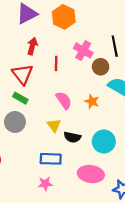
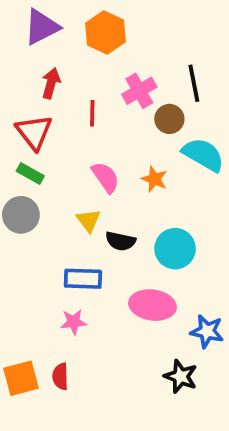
pink cross: (83, 50) -> (139, 91), turned 30

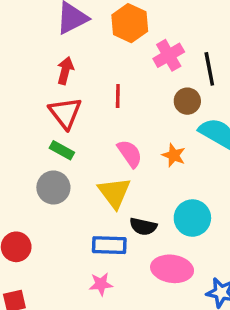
red arrow: (51, 83) -> (65, 71), moved
pink cross: (139, 91) -> (169, 55), moved
yellow triangle: (89, 220) -> (114, 193), size x1.5
black semicircle: (121, 241) -> (143, 226), moved

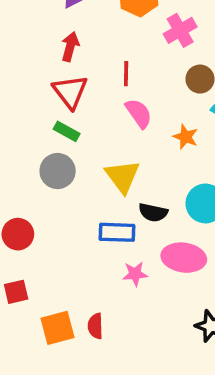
pink semicircle: (130, 154) -> (139, 113), moved
pink star: (101, 284) -> (135, 274), moved

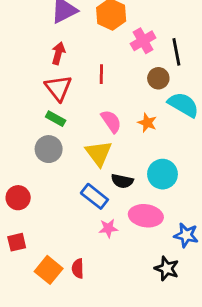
pink semicircle: (139, 113) -> (111, 121), moved
blue rectangle: (117, 232) -> (94, 196), turned 36
orange square: (58, 328) -> (49, 270), turned -36

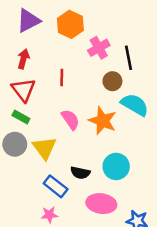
orange star: (147, 123) -> (103, 121), size x1.6
yellow triangle: (99, 153) -> (44, 148), moved
pink star: (108, 228) -> (49, 215), moved

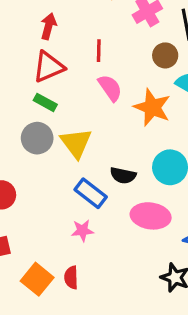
red triangle: (23, 90) -> (48, 67), turned 45
pink semicircle: (70, 120) -> (110, 88), moved

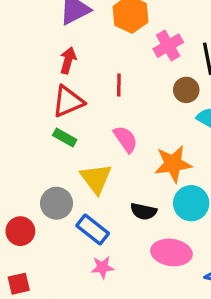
pink semicircle: (110, 88) -> (125, 139), moved
orange star: (152, 107) -> (173, 164), moved, turned -30
gray circle: (37, 138) -> (56, 203), moved
blue rectangle: (91, 193) -> (93, 229), moved

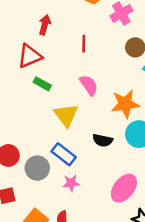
red triangle: (68, 101) -> (30, 56), moved
gray circle: (56, 203) -> (37, 168), moved
pink ellipse: (171, 252) -> (124, 188), moved, turned -60

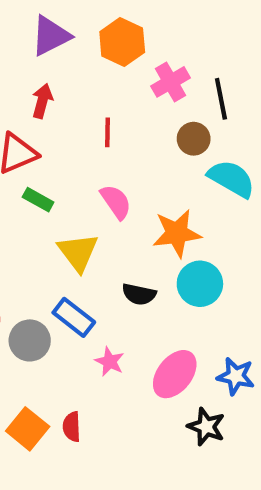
pink star: (71, 183) -> (110, 362), moved, turned 30

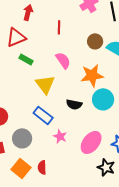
brown circle: (194, 139) -> (95, 41), moved
gray circle: (30, 340) -> (22, 138), moved

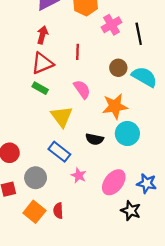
red triangle: (16, 37) -> (42, 63), moved

